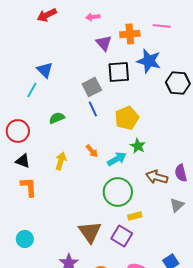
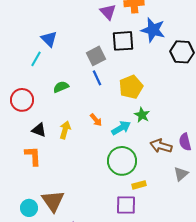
black triangle: (23, 161) -> (39, 130), moved
brown triangle: (90, 232) -> (53, 201), moved
purple square: (122, 236) -> (126, 205), turned -30

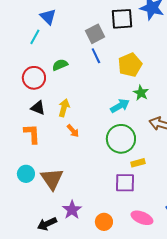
red circle: (22, 100) -> (34, 78), moved
orange arrow: (96, 120) -> (73, 131), moved
cyan circle: (29, 208) -> (26, 174), moved

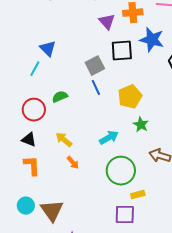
cyan arrow: (120, 106) -> (109, 138), moved
black triangle: (38, 108) -> (29, 140), moved
yellow arrow: (64, 108) -> (64, 140), turned -66

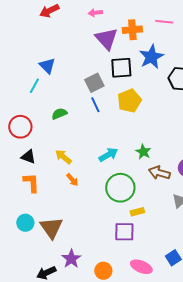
purple triangle: (107, 22) -> (106, 39), size x1.4
blue star: (152, 40) -> (151, 57), turned 30
yellow pentagon: (130, 97) -> (129, 101), moved
red circle: (34, 110) -> (20, 127), moved
green star: (141, 125) -> (143, 152), moved

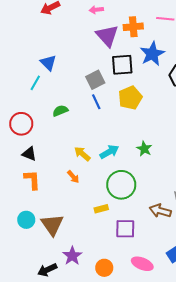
yellow arrow: (63, 157) -> (82, 154), moved
brown arrow: (159, 173) -> (160, 211), moved
yellow rectangle: (137, 212) -> (101, 209), moved

